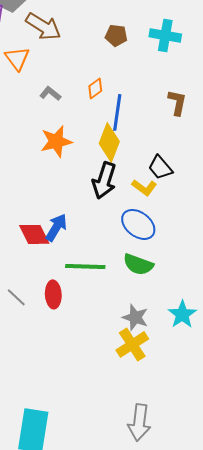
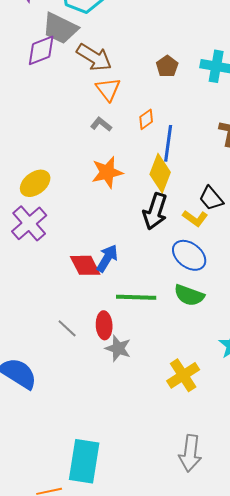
brown pentagon: (116, 35) -> (167, 66), turned 30
orange triangle: (17, 58) -> (108, 89), moved
gray star: (135, 317) -> (118, 348), moved

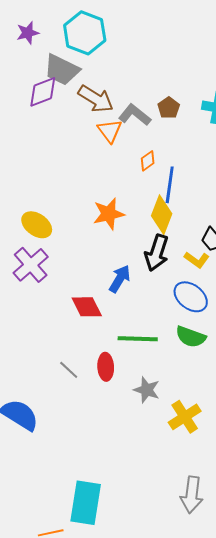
gray L-shape: (101, 124) -> (135, 115), moved, size x1.5
yellow ellipse: (35, 183) -> (37, 225), turned 72
blue arrow: (107, 258) -> (120, 279), moved
gray star: (118, 348) -> (147, 390), moved

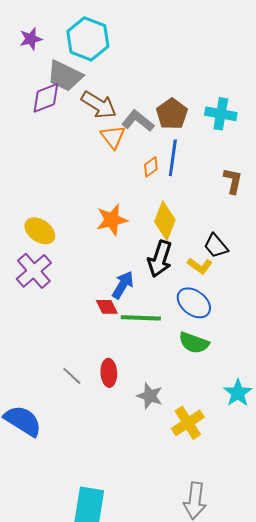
brown pentagon: (169, 108) -> (172, 114), size x1.4
blue line: (170, 185) -> (173, 158), moved
red diamond: (87, 307) -> (107, 307), moved, size x0.7
green line: (138, 339) -> (141, 318), moved

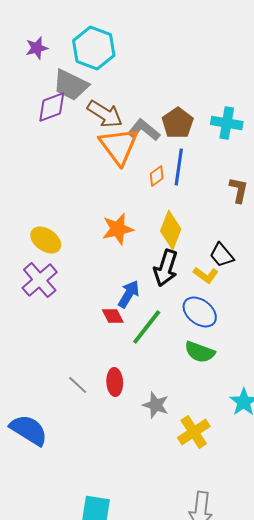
orange triangle: (113, 137) -> (119, 146), size x1.6
green line: (141, 318) -> (147, 327), turned -54

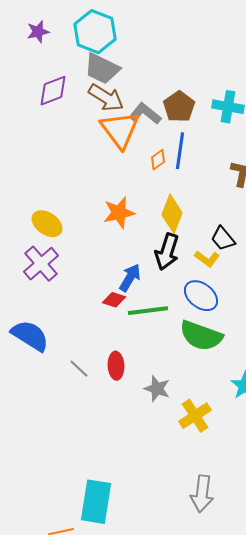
gray trapezoid: (71, 85) -> (102, 69), moved
red diamond: (113, 316) -> (114, 300), turned -45
green line: (147, 327) -> (148, 311), turned 45
green semicircle: (200, 352) -> (201, 336), size x1.4
blue semicircle: (29, 430) -> (30, 336), moved

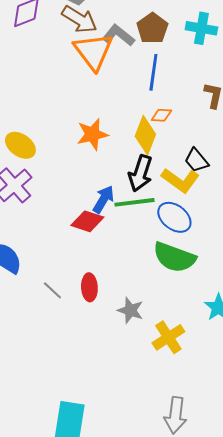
orange diamond: (158, 160) -> (161, 115), moved, turned 40
yellow L-shape: (207, 259) -> (180, 180), size x1.5
red diamond: (114, 300) -> (87, 221), size x1.4
green line: (148, 311) -> (134, 202), moved

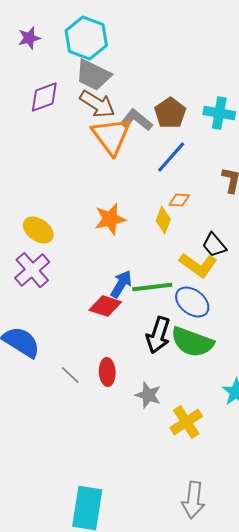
blue line: (153, 72) -> (171, 157), turned 33
yellow diamond: (145, 135) -> (163, 220), size x0.7
black arrow: (140, 173) -> (158, 335), moved

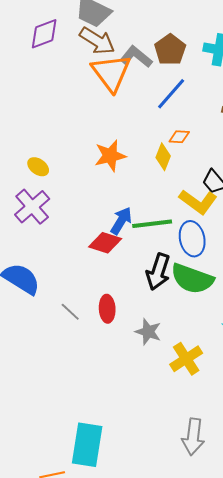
yellow ellipse: (38, 230) -> (38, 167), size x0.7
blue ellipse: (192, 302) -> (192, 239), turned 40

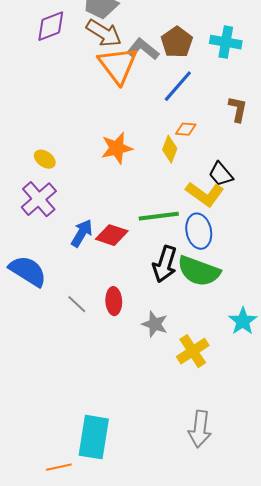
blue arrow: (121, 221) -> (82, 233), moved

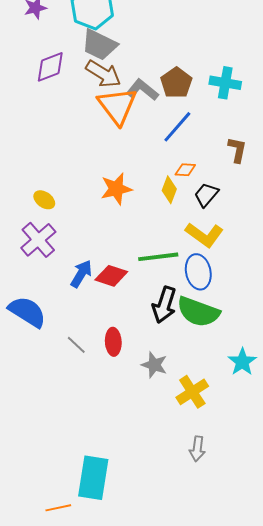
black trapezoid: (221, 174) -> (206, 195), moved, turned 80
gray arrow: (200, 429) -> (197, 449), moved, size x0.7

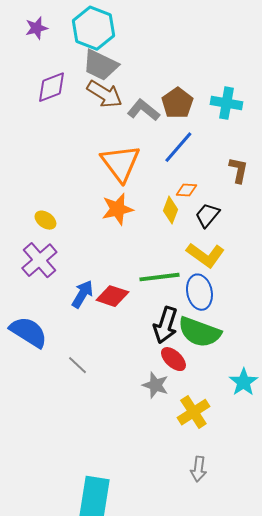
orange triangle: (117, 106) -> (120, 163), moved
red ellipse: (113, 342) -> (173, 359), moved, turned -44

